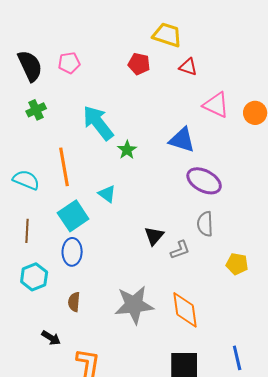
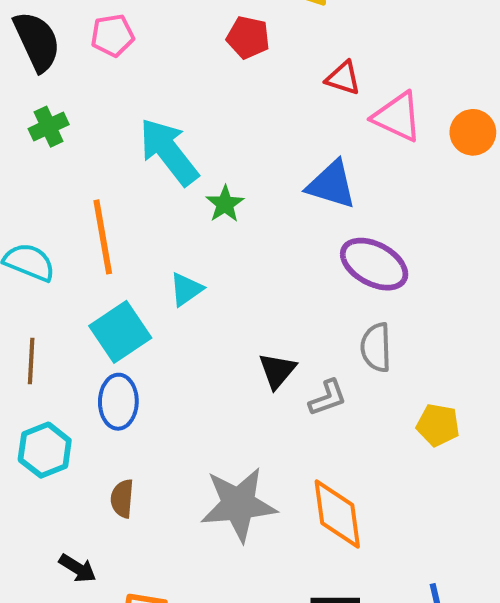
red triangle: (188, 67) -> (343, 78), moved
cyan triangle: (107, 194) -> (186, 289), turned 48

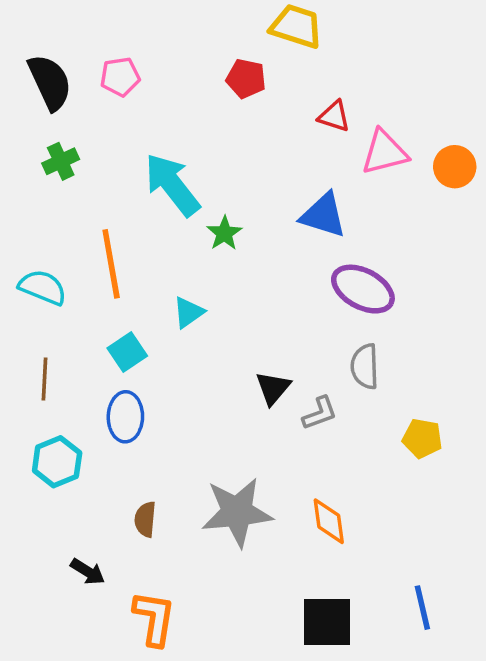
pink triangle: (397, 117) -> (385, 152), turned -39
cyan square: (120, 332) -> (127, 352), size x0.7
brown semicircle: (122, 499) -> (145, 519), moved
orange diamond: (337, 514) -> (329, 521), size x0.7

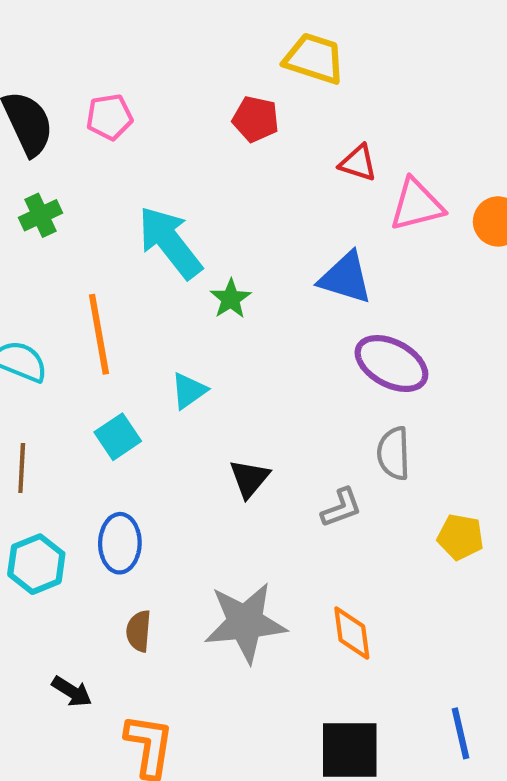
black triangle: (273, 388) -> (249, 478), moved
blue ellipse: (125, 417) -> (120, 543), moved

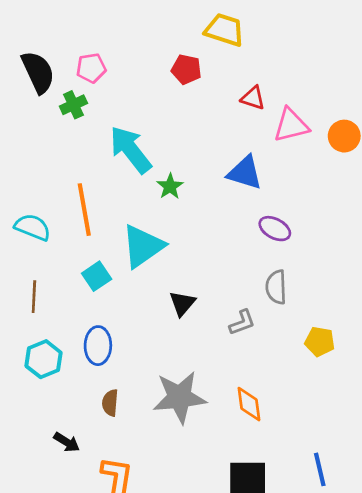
green cross: (40, 215) -> (73, 105), moved
purple ellipse: (391, 364) -> (275, 229), size x0.7
cyan triangle: (189, 391) -> (143, 246), size x1.8

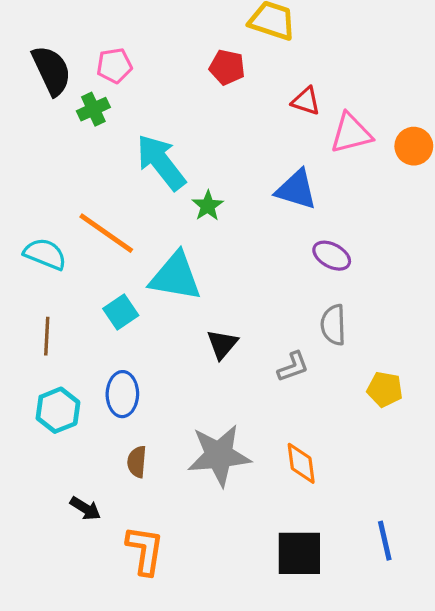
orange line: (84, 210) -> (106, 233), turned -45
cyan triangle: (143, 246) -> (176, 277), turned 45

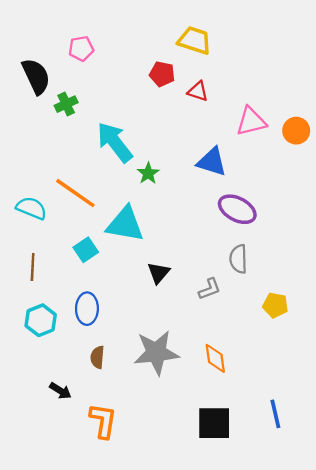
pink pentagon: (114, 66) -> (81, 49), moved
red triangle: (306, 101) -> (198, 91), moved
purple ellipse: (332, 256) -> (237, 209), size x1.4

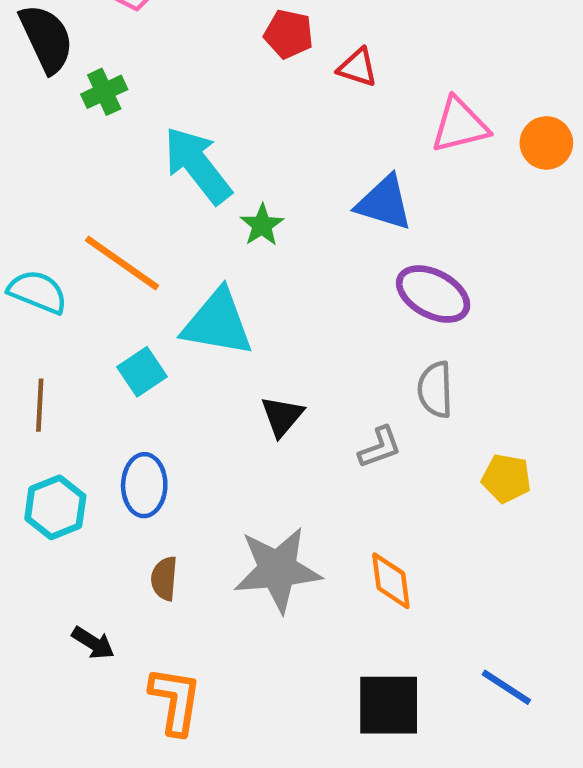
blue line: (275, 414) -> (506, 687), turned -44

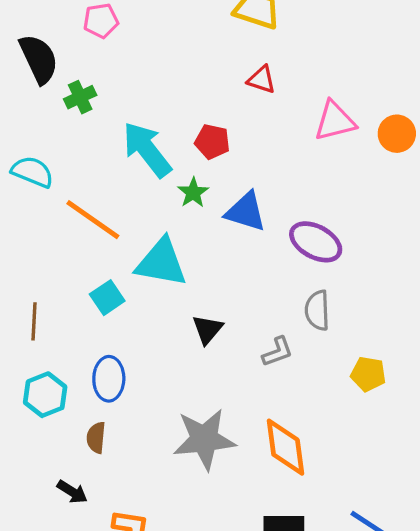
red pentagon: (289, 34) -> (212, 142), moved
blue triangle: (384, 203) -> (246, 212), moved
cyan semicircle: (38, 292) -> (32, 172), moved
brown semicircle: (164, 578) -> (96, 438), moved
orange diamond: (391, 581) -> (285, 447), size x1.4

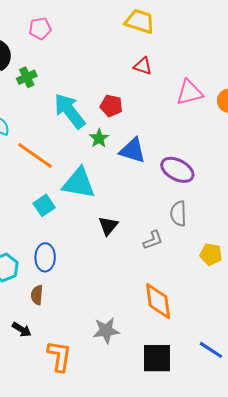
gray star: (204, 439) -> (106, 331), moved, size x0.7

